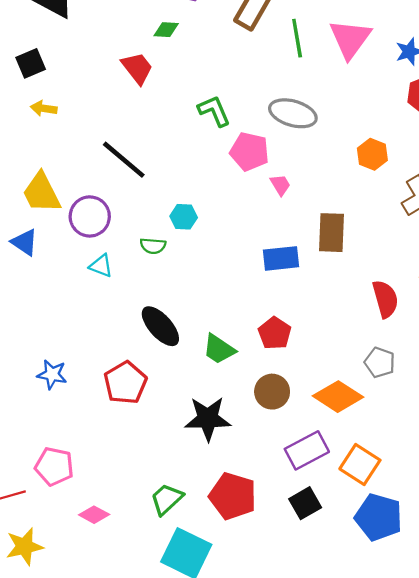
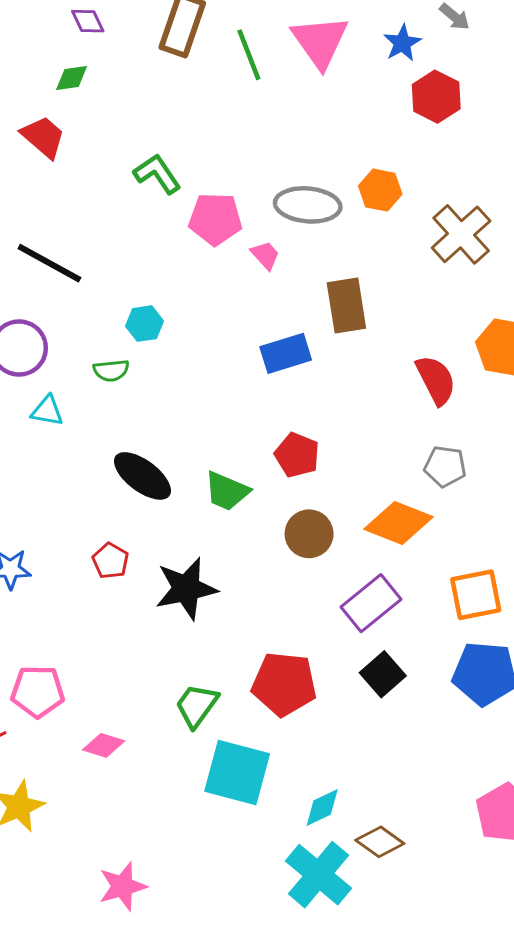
gray ellipse: (293, 113) -> (308, 205), moved
red pentagon: (125, 383) -> (111, 561), size x0.6
black star: (208, 419) -> (186, 589), moved
orange square: (360, 464) -> (476, 595), moved, turned -33

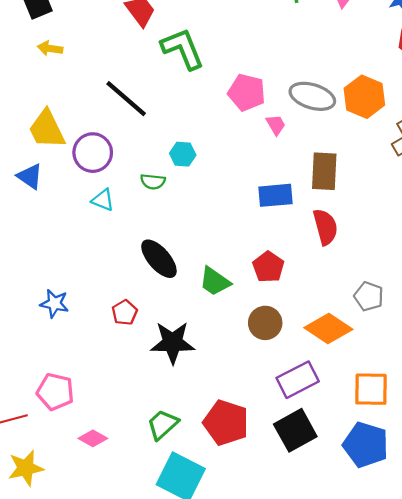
green L-shape: (157, 174) -> (183, 49), moved, size x1.4
orange hexagon: (380, 190) -> (364, 97), size x1.4
red semicircle: (436, 380) -> (325, 227), moved
black square: (383, 674) -> (295, 430), size x1.4

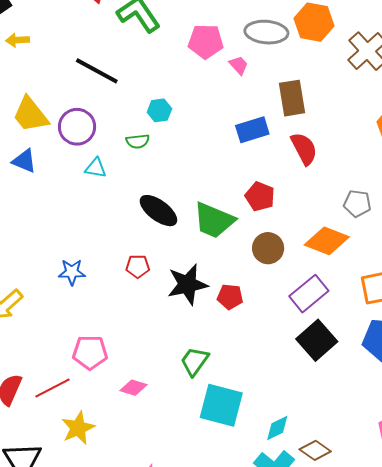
green trapezoid: (215, 281) -> (214, 220), size x1.4
red pentagon: (125, 312) -> (138, 266), turned -30
red pentagon: (226, 423) -> (230, 297), moved, size x0.6

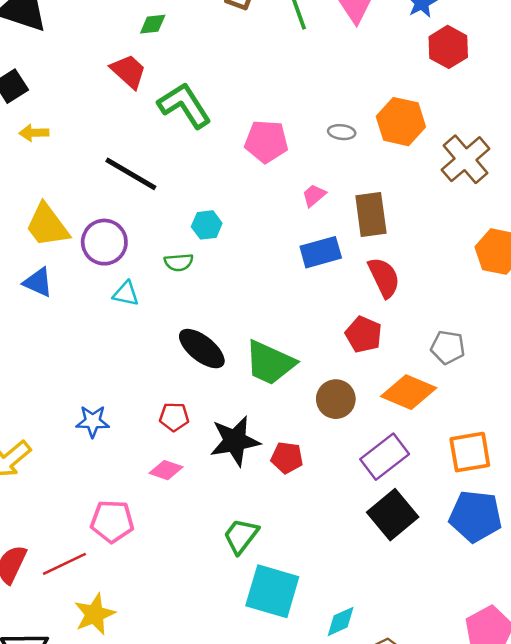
gray ellipse: (266, 32) -> (342, 132), size x0.5
pink trapezoid: (239, 65) -> (314, 195), moved, turned -90
red pentagon: (260, 196) -> (364, 335), moved
pink diamond: (134, 388) -> (166, 470), moved

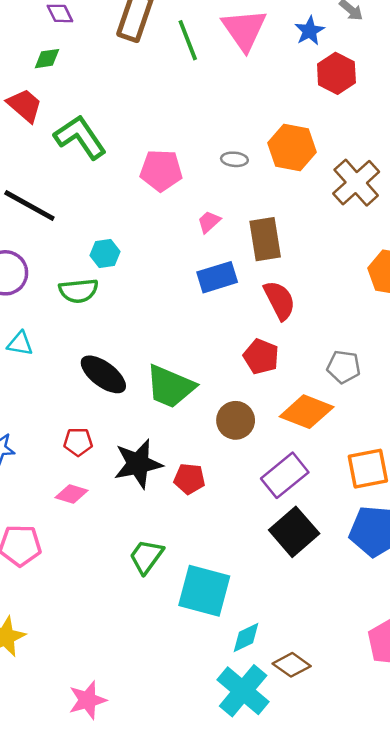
green semicircle: (179, 262) -> (79, 291), size x1.4
cyan triangle: (126, 294) -> (20, 344), moved
cyan square: (272, 591) -> (204, 591), moved

